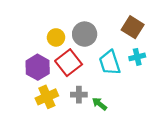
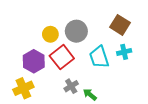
gray cross: (79, 95) -> (71, 86), turned -32
yellow cross: (47, 97) -> (23, 88), moved

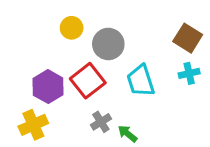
brown square: (120, 25) -> (188, 38), moved
yellow circle: (50, 34) -> (72, 28), moved
cyan cross: (124, 52) -> (189, 73), moved

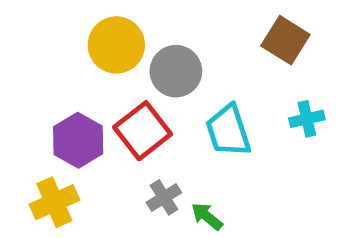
yellow circle: (72, 28) -> (116, 45), size x1.5
brown square: (188, 38) -> (285, 40), moved

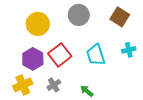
yellow circle: (116, 45) -> (38, 24), moved
gray circle: (176, 71) -> (79, 15), moved
gray cross: (164, 197) -> (54, 85), moved

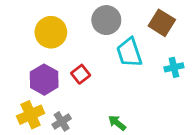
red square: (60, 55) -> (81, 74), size x0.6
cyan trapezoid: (96, 55) -> (129, 53), moved
gray cross: (54, 85) -> (62, 121), moved

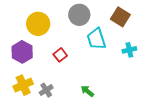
purple hexagon: (44, 80) -> (22, 52), moved

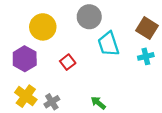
brown square: (120, 17) -> (147, 28), moved
yellow cross: (23, 85) -> (26, 96), turned -30

